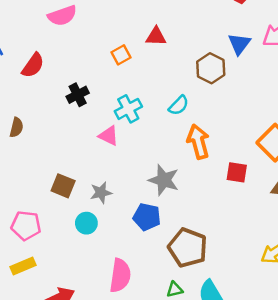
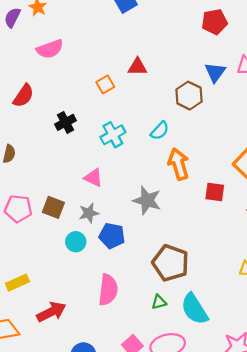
pink triangle: (109, 136) -> (93, 178), moved
blue pentagon: (147, 217) -> (112, 236), moved
pink pentagon: (26, 226) -> (18, 209), moved

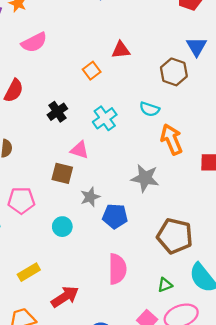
cyan semicircle: (160, 131) -> (150, 109), turned 72
pink triangle: (93, 178) -> (79, 150), moved
brown square: (53, 207) -> (62, 173), moved
cyan circle: (76, 242) -> (62, 227), moved
green triangle: (159, 302) -> (165, 285), moved

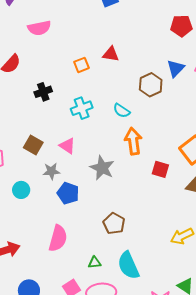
pink triangle: (79, 150) -> (67, 146), moved
brown pentagon: (175, 236) -> (114, 224), size x0.7

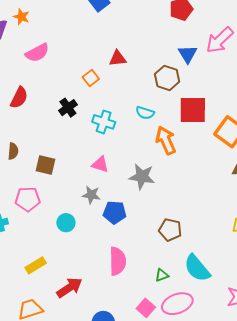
black cross: (43, 92) -> (68, 108), moved
cyan cross: (82, 108) -> (104, 122), turned -35
brown square: (33, 145) -> (45, 165), moved
red square: (160, 169) -> (193, 110), moved, size x1.6
gray star: (51, 171) -> (91, 195), turned 30

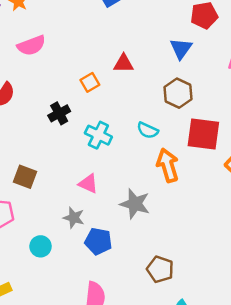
blue triangle: (188, 54) -> (181, 49), moved

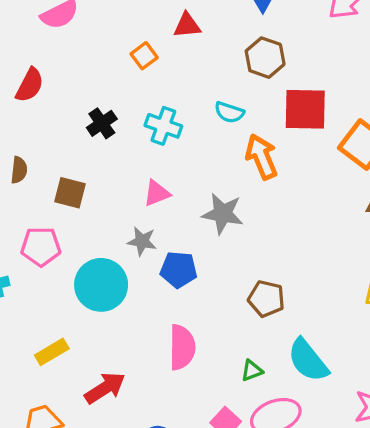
black cross: (59, 113) -> (102, 123), moved
pink triangle: (88, 184) -> (157, 193), turned -40
cyan circle: (41, 246) -> (101, 285), size x1.8

